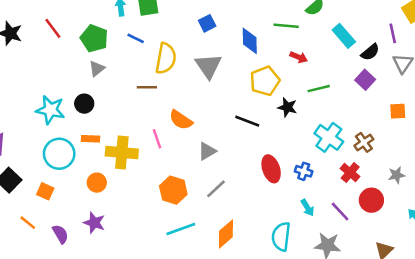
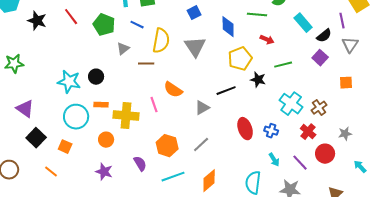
gray triangle: (97, 68) -> (123, 49), moved
black line: (247, 121) -> (226, 91), turned -42
gray triangle: (207, 151) -> (202, 108), moved
purple semicircle: (60, 234) -> (140, 164), moved

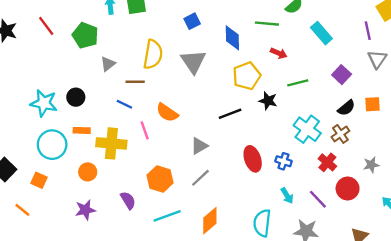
blue line: (137, 25) -> (124, 104), moved
black semicircle: (324, 36) -> (346, 108), moved
gray triangle: (202, 108) -> (199, 146), moved
purple star: (104, 172) -> (85, 210), turned -30

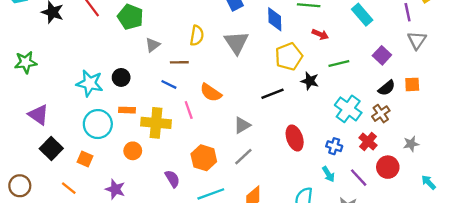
yellow semicircle: (153, 54) -> (197, 36), size x0.7
blue cross: (283, 161) -> (334, 146), moved
purple star: (85, 210) -> (115, 189), moved, turned 30

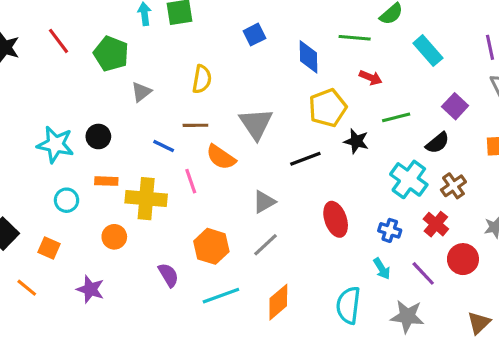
gray triangle: (236, 43) -> (256, 124), moved
brown line: (179, 62) -> (195, 125), moved
black semicircle: (387, 88) -> (437, 143), moved
cyan circle: (98, 124) -> (67, 200), size x0.6

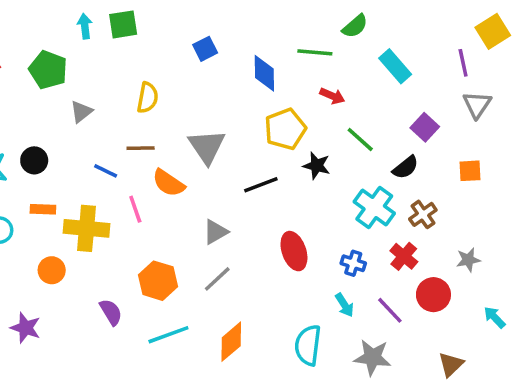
green line: (396, 117) -> (360, 139), turned 56

